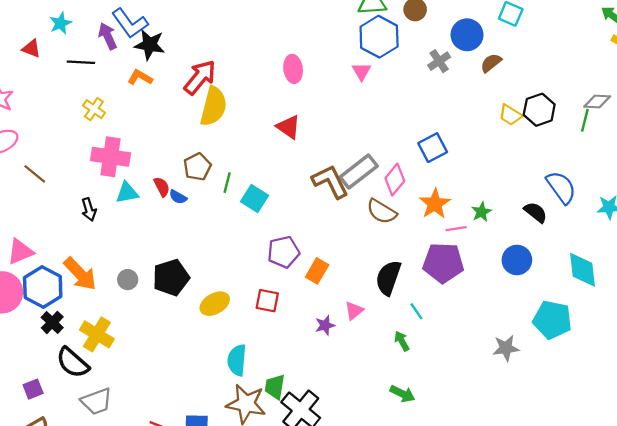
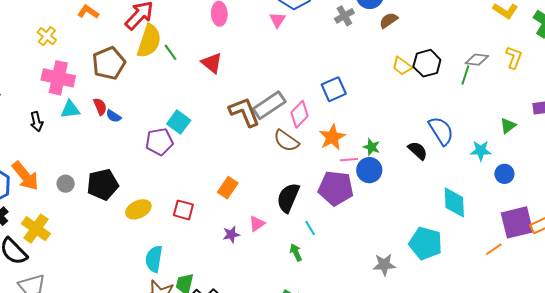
brown pentagon: (197, 167) -> (109, 63), moved, size x1.4
green line: (227, 183) -> (170, 52), moved, turned -54
green star: (481, 212) -> (372, 147), turned -30
purple pentagon: (283, 252) -> (159, 142), moved
blue circle: (517, 260) -> (369, 170), moved

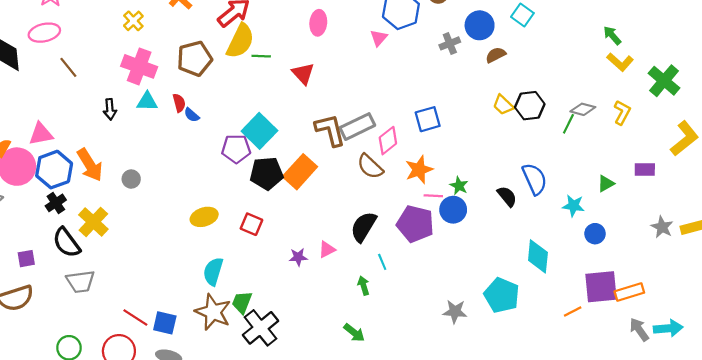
green line: (170, 52) -> (261, 56), turned -60
cyan square: (179, 122) -> (259, 131), size x1.4
black pentagon: (103, 184) -> (267, 173), moved
orange rectangle: (228, 188) -> (300, 172), moved, size x1.5

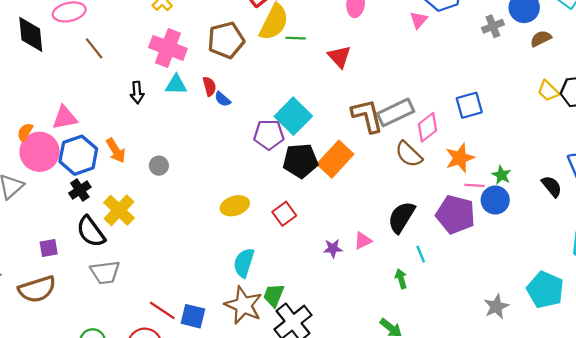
orange arrow: (90, 165) -> (116, 151), size x0.7
red square: (251, 224) -> (284, 214), turned 30
gray star: (455, 312) -> (496, 307), turned -30

